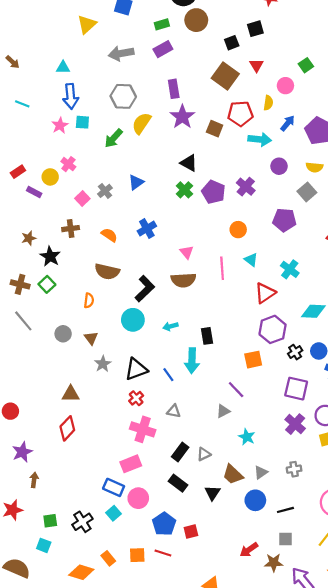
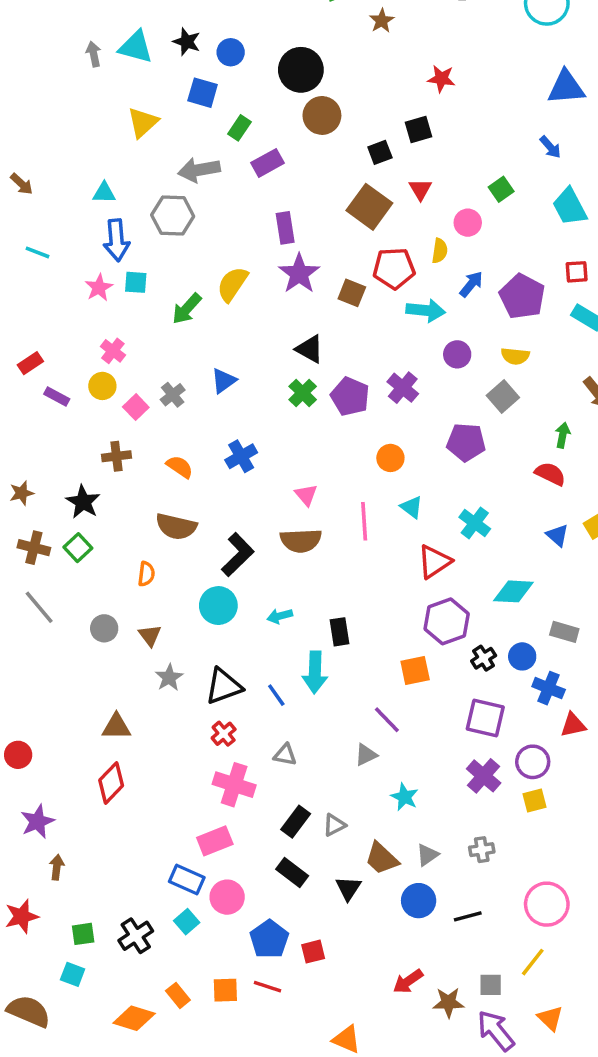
green rectangle: (162, 24) -> (239, 128), moved, turned -40
gray hexagon: (123, 96) -> (173, 216), moved
yellow circle: (50, 177) -> (102, 386), moved
brown star: (29, 238) -> (22, 493), moved
gray square: (285, 539) -> (491, 985), moved

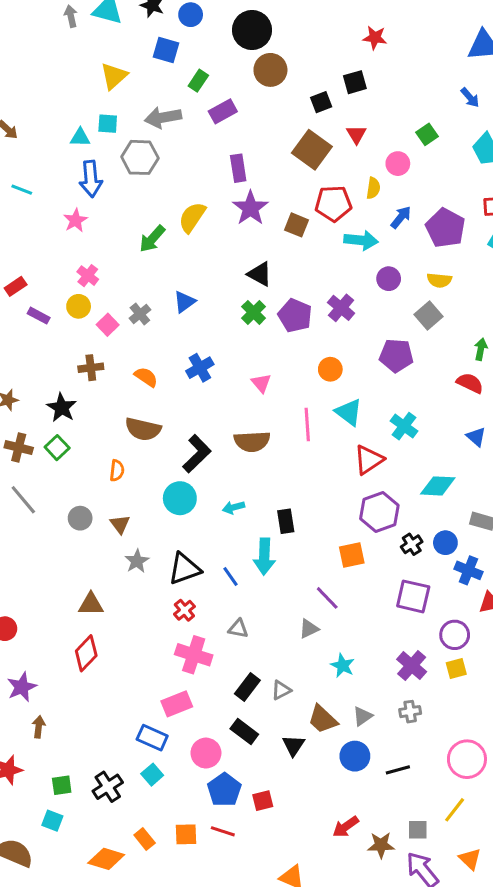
cyan square: (136, 282) -> (108, 124), moved
pink triangle: (306, 495) -> (261, 383), moved
cyan triangle: (412, 507) -> (349, 412), size x1.4
purple cross: (484, 776) -> (412, 666), moved
pink circle: (227, 897) -> (206, 753), moved

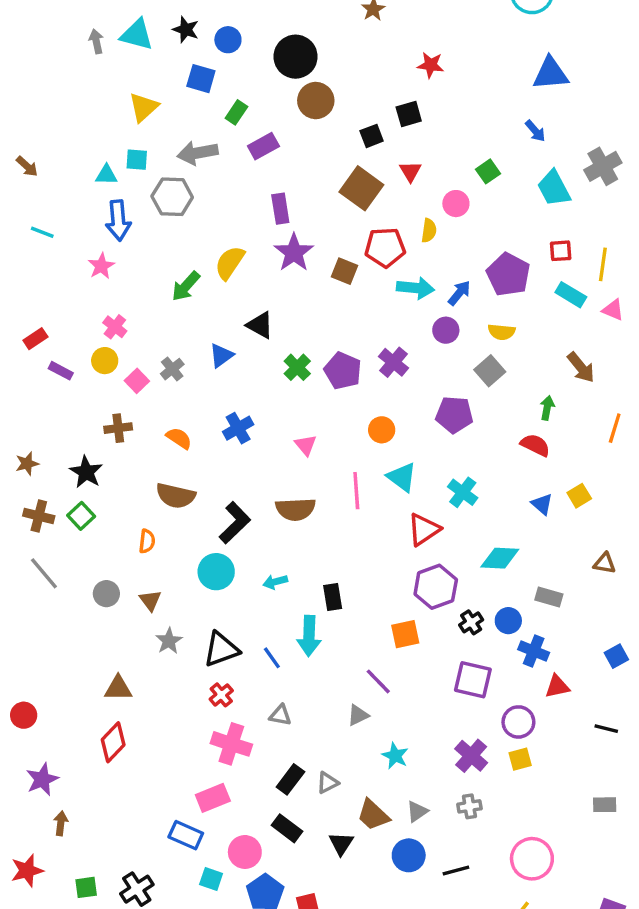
blue arrow: (401, 217) -> (459, 293), moved
black triangle: (260, 274) -> (260, 325), moved
cyan square: (152, 775) -> (211, 879), moved, turned -30

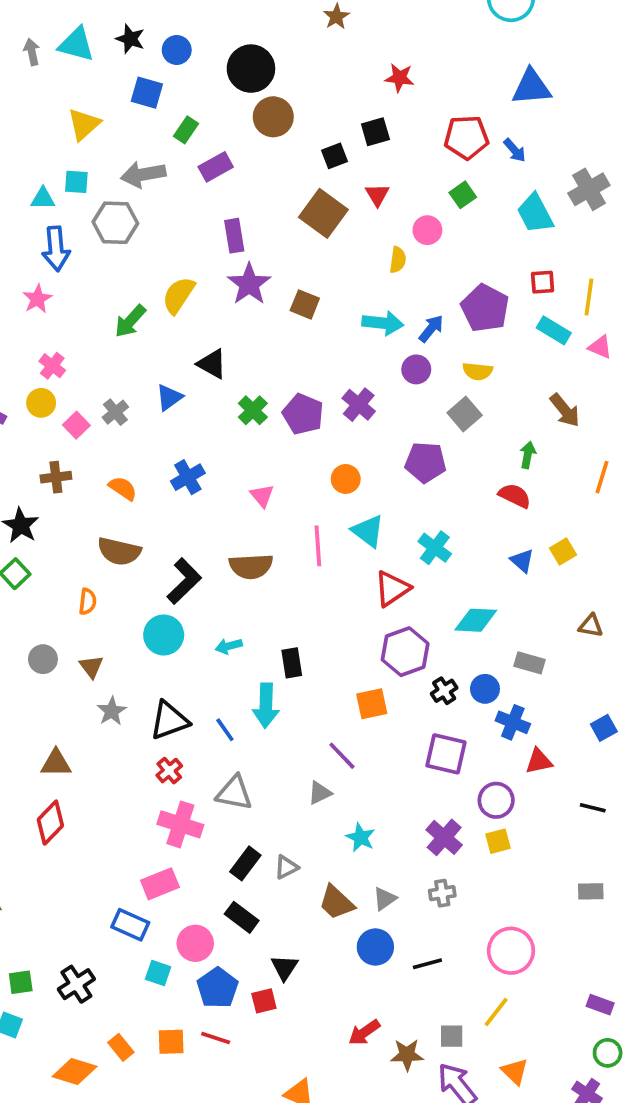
red pentagon: (385, 247) -> (466, 137), moved
gray triangle: (280, 715) -> (234, 793), size x1.5
black triangle: (341, 844) -> (284, 967), moved

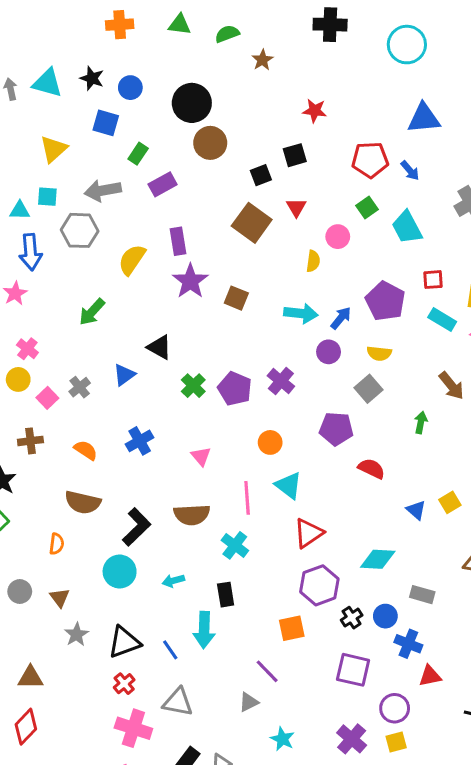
cyan trapezoid: (535, 213) -> (407, 227), moved
yellow semicircle: (179, 295) -> (132, 260), moved
red semicircle: (515, 496) -> (372, 469), moved
cyan cross: (435, 548) -> (235, 545), moved

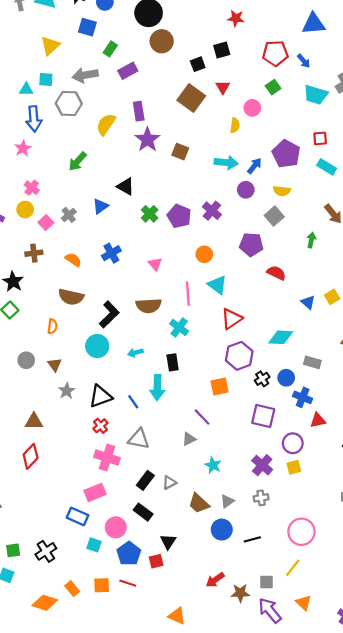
cyan trapezoid: (407, 227) -> (316, 95), moved, turned -45

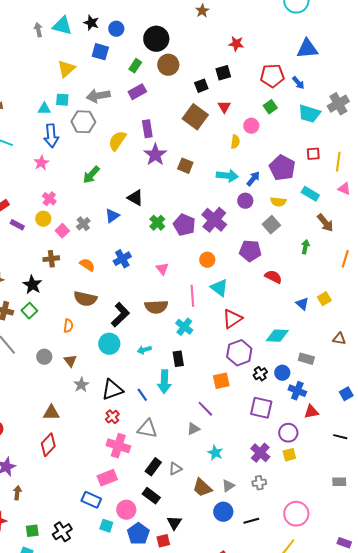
green rectangle: (110, 49) -> (135, 66), moved
cyan rectangle: (327, 167) -> (310, 194), moved
purple cross: (212, 211) -> (214, 220), size x1.4

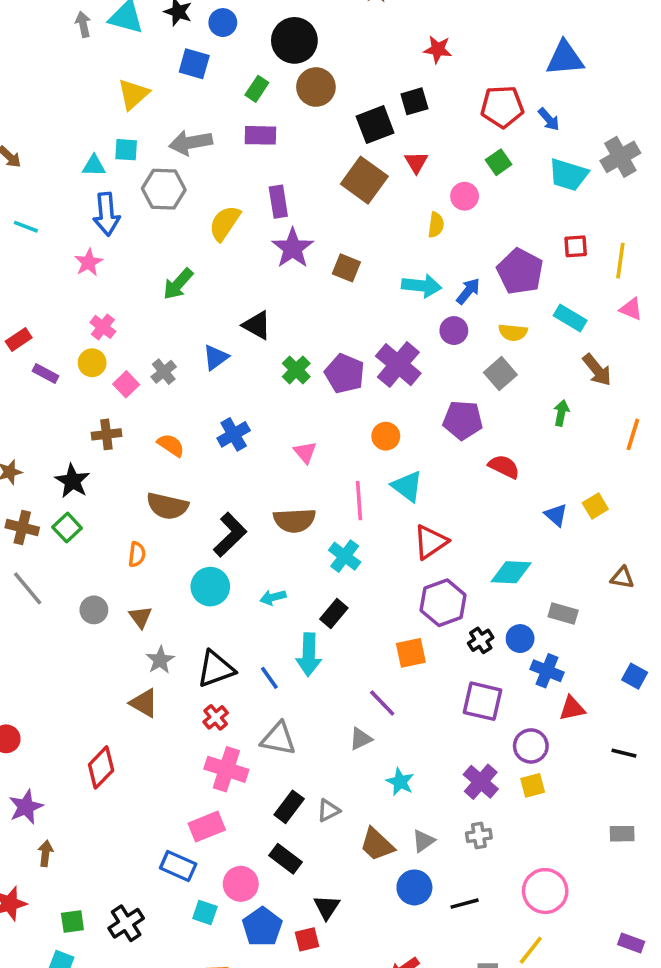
black square: (201, 86) -> (375, 125), size x1.5
purple rectangle: (137, 92) -> (260, 135), turned 30
black rectangle: (178, 359) -> (334, 613), turned 49
blue square: (346, 394) -> (635, 676), turned -32
brown triangle: (51, 413) -> (144, 703), moved, turned 30

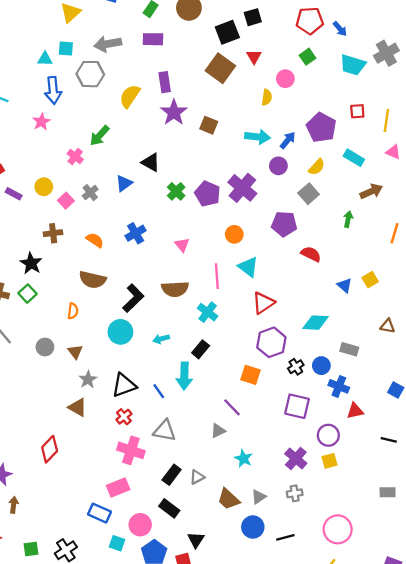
pink cross: (103, 327) -> (75, 157), moved
yellow semicircle: (513, 332) -> (317, 167), turned -54
brown arrow: (597, 370) -> (371, 191), turned -75
orange square: (411, 653) -> (251, 375), turned 30

